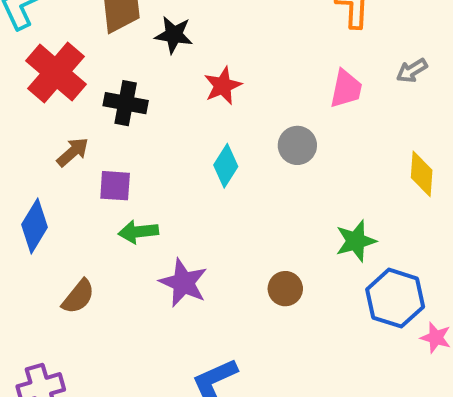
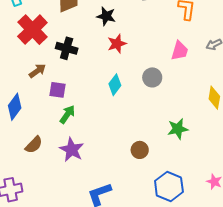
black star: (174, 35) -> (106, 16), moved
green arrow: (138, 232) -> (67, 114), turned 126
purple star: (183, 283) -> (72, 150), moved
blue hexagon: (395, 298) -> (169, 186), moved

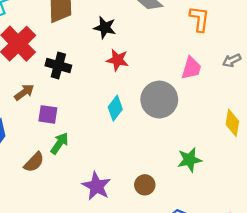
red star: (117, 44) -> (117, 60), turned 30
gray circle: (152, 77) -> (159, 100), size x1.6
brown semicircle: (34, 145) -> (34, 162), moved
purple star: (72, 150) -> (96, 186), moved

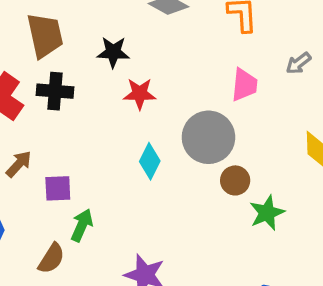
black cross: (58, 65) -> (55, 91), moved
brown circle: (145, 185) -> (235, 180), moved

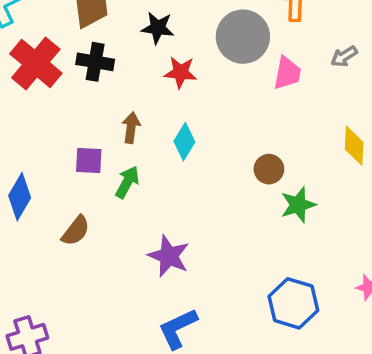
gray circle: (208, 137) -> (243, 37), moved
brown arrow: (19, 164) -> (131, 128), moved, turned -40
green arrow: (82, 225) -> (127, 182), moved

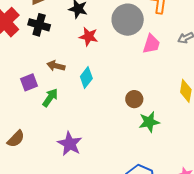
brown arrow: (131, 128) -> (56, 66), turned -90
purple square: (89, 161) -> (29, 82), turned -30
brown semicircle: (76, 231) -> (16, 139), moved

